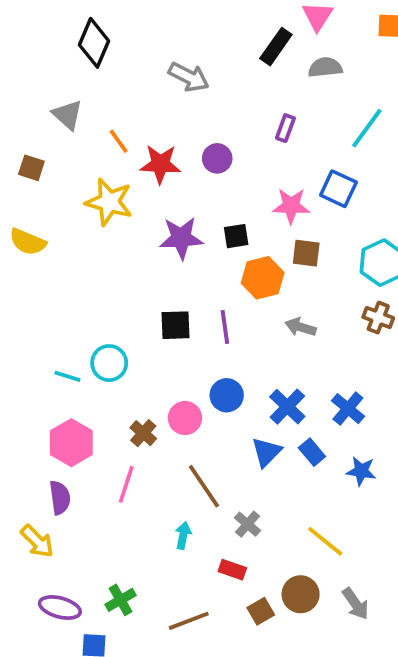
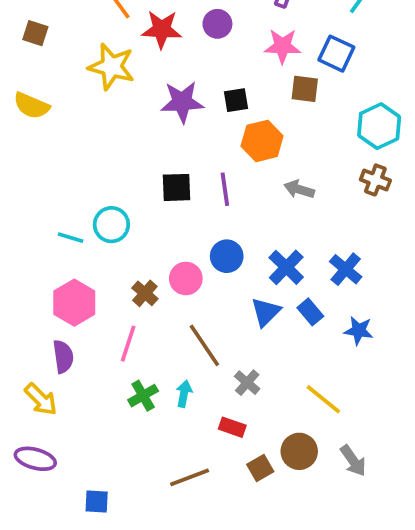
pink star: (291, 206) -> (282, 46), moved
brown square: (306, 253) -> (305, 89), moved
green cross: (121, 600) -> (143, 396), moved
purple ellipse: (60, 608) -> (35, 459), moved

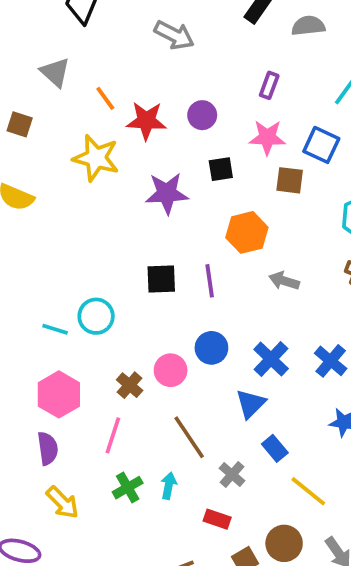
black square: (236, 100) -> (221, 169), moved
blue rectangle: (310, 312) -> (275, 448), moved
yellow arrow: (41, 399) -> (63, 502), moved

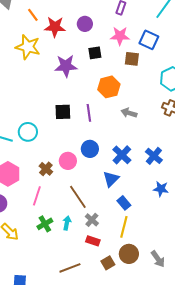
gray cross: (232, 474) -> (92, 220), moved
yellow line: (308, 491) -> (124, 227), moved, turned 65

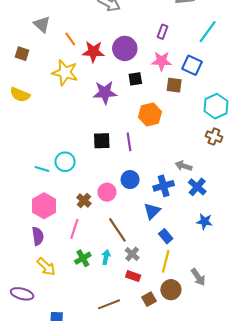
purple circle: (85, 24) -> (125, 48), size x1.5
gray arrow: (129, 113) -> (184, 166), moved
blue cross: (122, 155) -> (164, 186), turned 30
gray arrow: (158, 259) -> (198, 277), moved

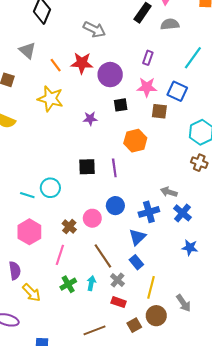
red star: (93, 52) -> (82, 63), moved
purple star: (105, 92) -> (90, 119), size x0.6
purple semicircle: (38, 236) -> (15, 271), moved
blue rectangle: (166, 236) -> (136, 262), moved

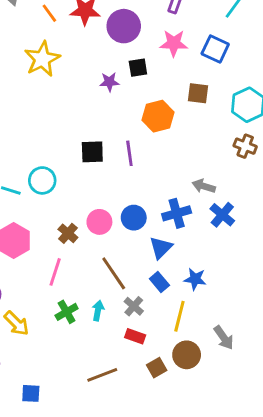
yellow star: (50, 99) -> (42, 59), turned 30
brown square: (159, 111) -> (198, 93), moved
purple star: (90, 119) -> (109, 82), moved
blue circle: (115, 206) -> (134, 218), moved
blue star: (190, 248) -> (195, 279), moved

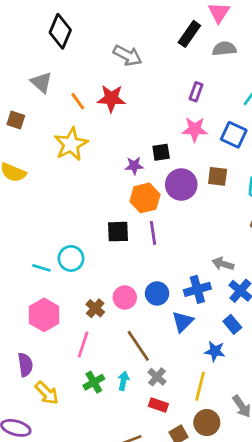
purple circle: (124, 26) -> (181, 185), moved
orange hexagon: (158, 116) -> (145, 198), moved
blue rectangle: (159, 282) -> (232, 324), moved

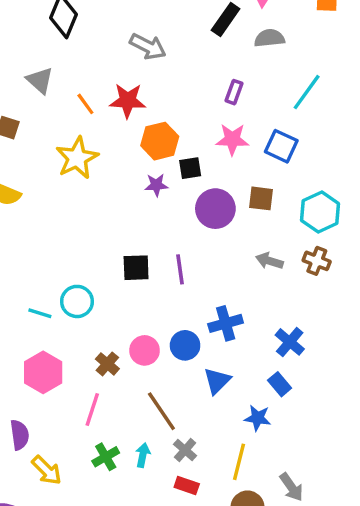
orange hexagon: (145, 198) -> (160, 141), moved
gray arrow: (223, 264) -> (269, 261), moved
blue cross: (197, 289) -> (226, 323), moved

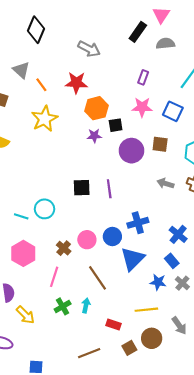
orange line: (85, 104) -> (41, 85), moved
blue triangle: (217, 381) -> (133, 259), size x1.4
gray cross: (185, 450) -> (182, 283), moved
yellow line: (239, 462) -> (146, 310), turned 70

